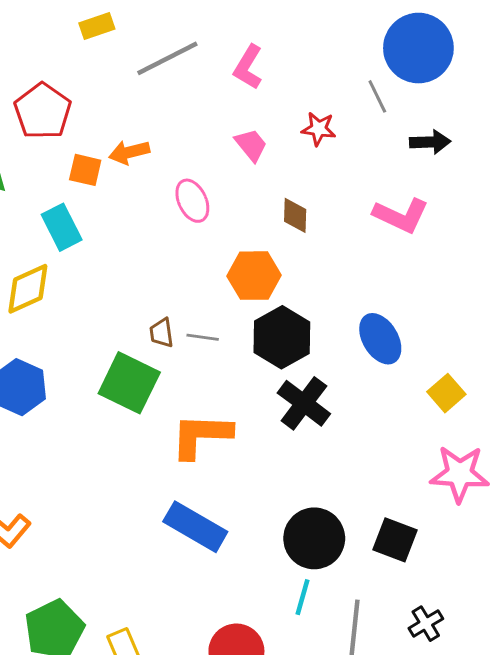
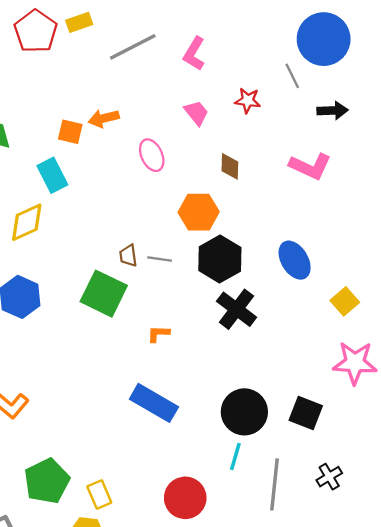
red pentagon: (43, 111) -> (36, 31), moved
orange L-shape: (201, 436) -> (158, 334), size x0.5

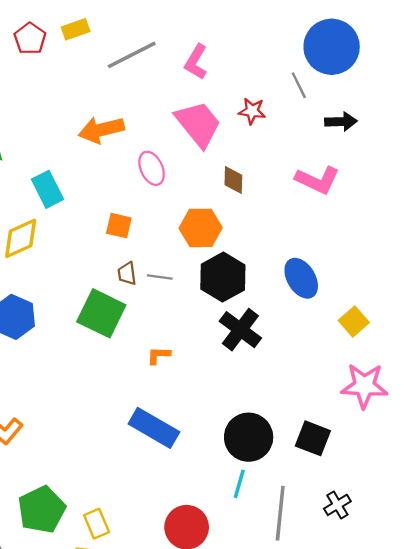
red pentagon: (36, 31) -> (30, 39), size x0.7
pink trapezoid: (196, 113) -> (198, 124), size x1.8
orange arrow: (104, 118) -> (101, 130), size x1.4
orange square: (70, 132) -> (119, 226), moved

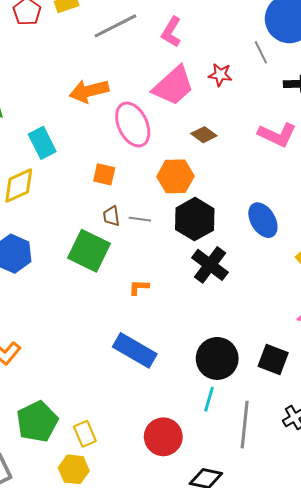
pink trapezoid: (198, 124) -> (173, 86), turned 87
pink ellipse: (152, 168) -> (133, 125), size x1.5
brown diamond: (233, 180) -> (204, 135), turned -55

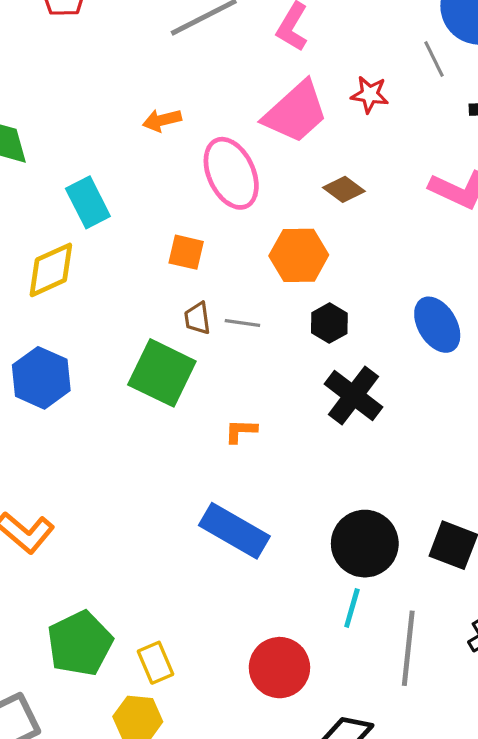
orange arrow: (89, 91) -> (162, 120), size x0.6
black hexagon: (195, 219) -> (329, 323), size x0.6

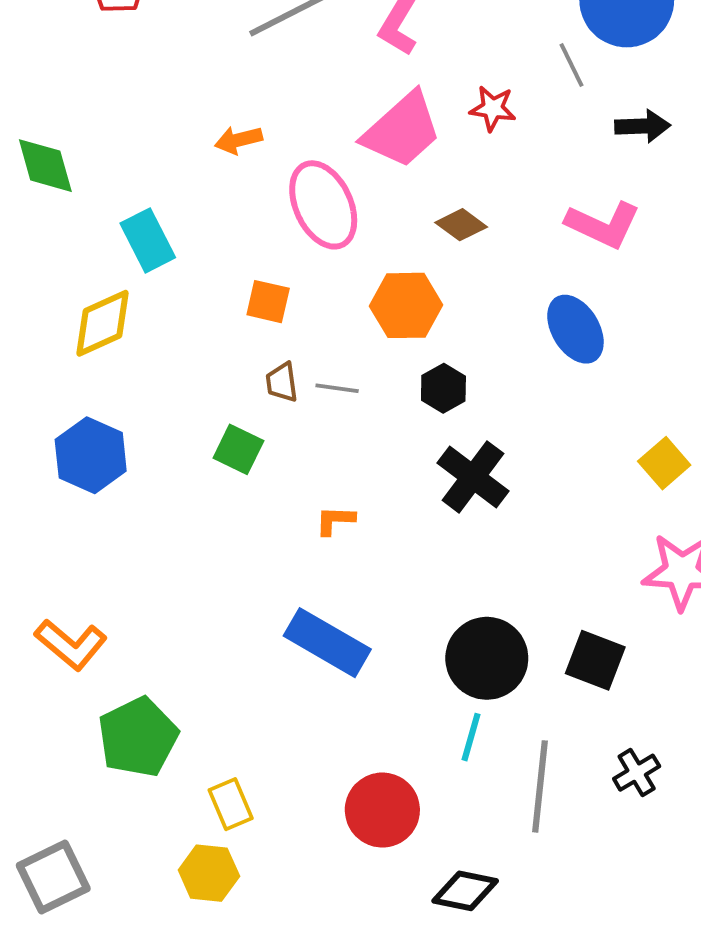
blue ellipse: (437, 325) -> (575, 329), moved
green square: (162, 373) -> (238, 449), size x0.6
green pentagon: (80, 643) -> (138, 737), moved

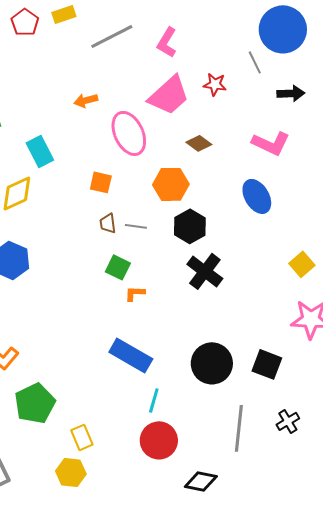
black hexagon: (443, 388) -> (190, 226), size x1.4
green square: (238, 449) -> (118, 267), moved
cyan line: (471, 737) -> (154, 400), moved

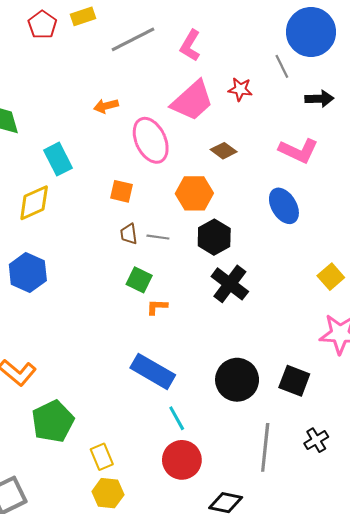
cyan line: (154, 400) -> (177, 418), turned -45
yellow hexagon: (71, 472) -> (108, 493), moved

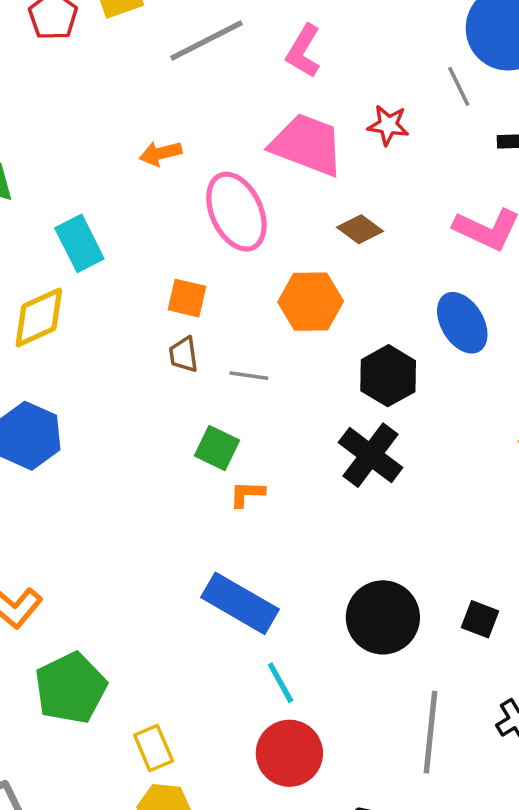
pink trapezoid: (192, 101) -> (307, 145), turned -117
brown trapezoid: (129, 234) -> (184, 355), moved
black hexagon: (214, 237) -> (388, 376), moved
black square: (294, 381) -> (480, 619), size x0.7

